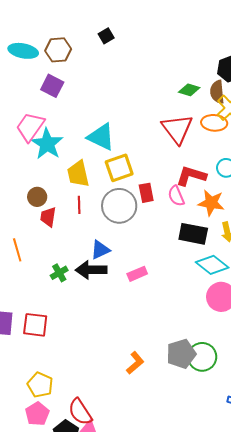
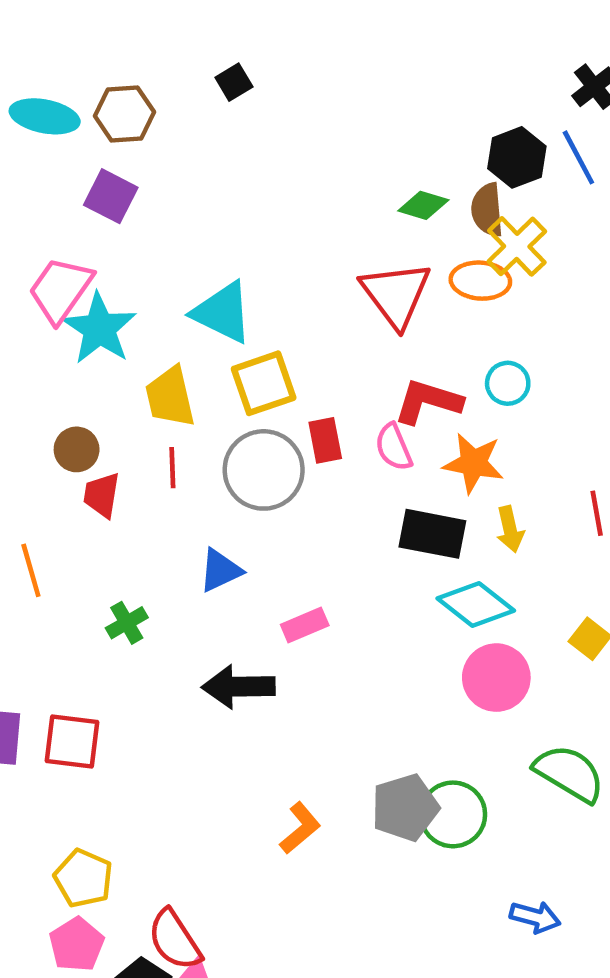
black arrow: (91, 270) -> (239, 687), moved

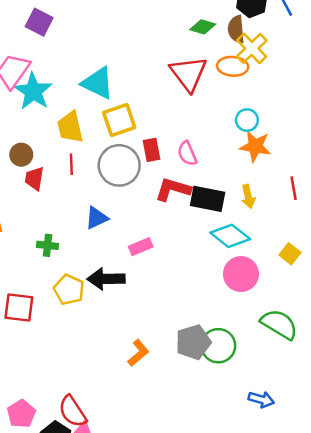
red L-shape: (428, 402) -> (173, 189), moved
orange star: (473, 463) -> (255, 146), moved
green cross: (127, 623) -> (48, 245), turned 36
yellow pentagon: (83, 878) -> (69, 290), moved

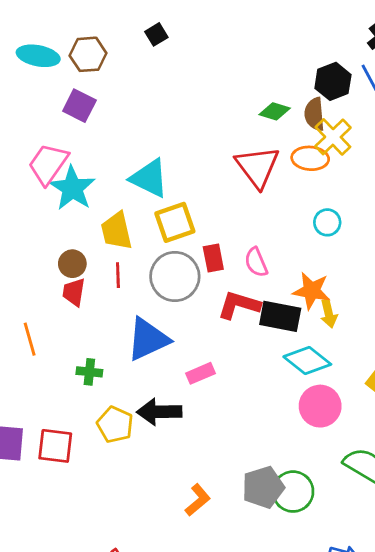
orange star: (255, 146) -> (312, 291), moved
brown circle: (21, 155) -> (72, 264), moved
blue triangle: (96, 218) -> (148, 339), size x1.6

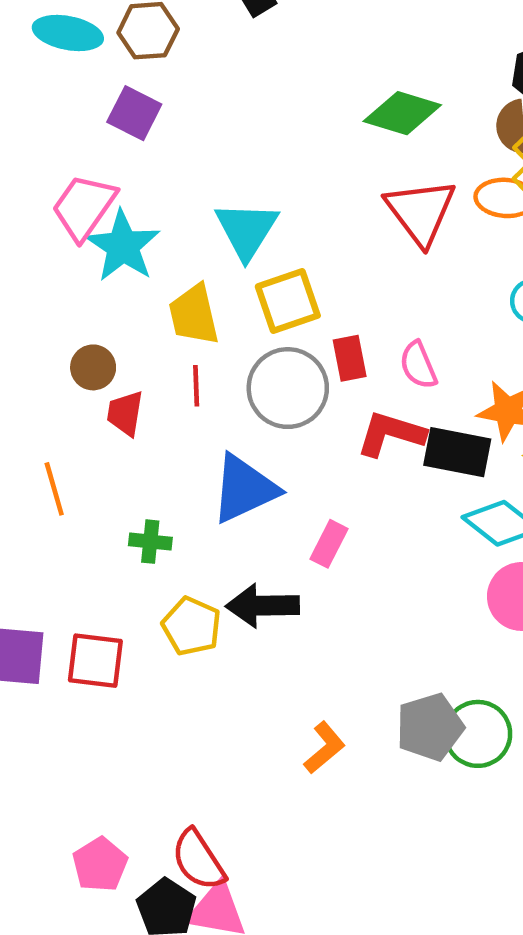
green diamond: (275, 111) -> (402, 113), moved, size x1.5
cyan triangle: (149, 178) -> (247, 230), turned 36
brown circle: (72, 264) -> (93, 367), moved
pink rectangle: (201, 373) -> (329, 544), turned -40

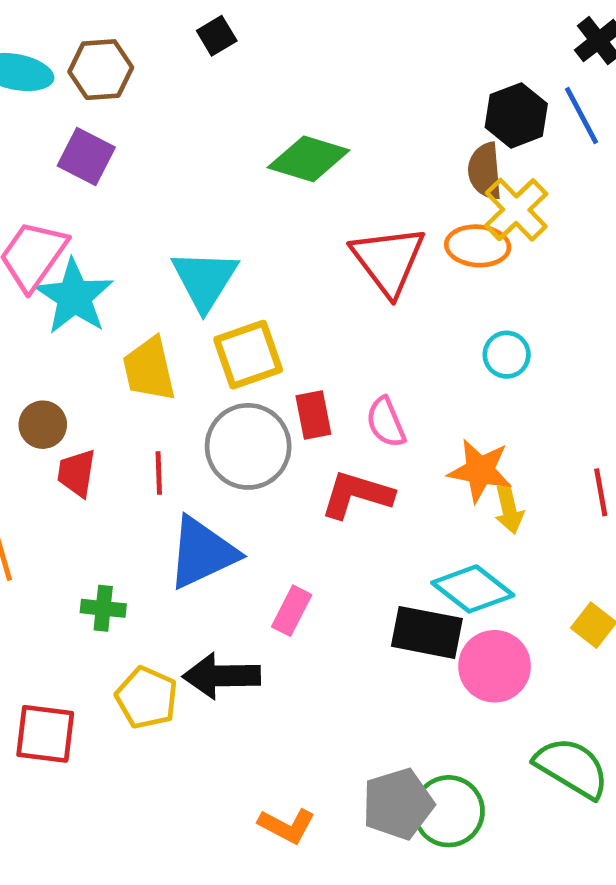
green diamond: (402, 113) -> (309, 159), moved
red line: (196, 386) -> (159, 473), moved
black rectangle: (457, 452) -> (427, 632), moved
orange L-shape: (324, 748) -> (287, 826), turned 68

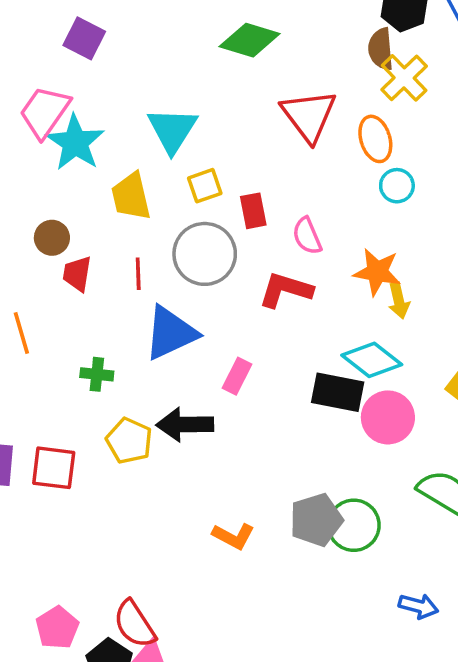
orange ellipse: (478, 246) -> (375, 139), moved, turned 69
yellow square: (248, 355) -> (205, 186), size x0.7
red rectangle: (313, 415) -> (253, 211), moved

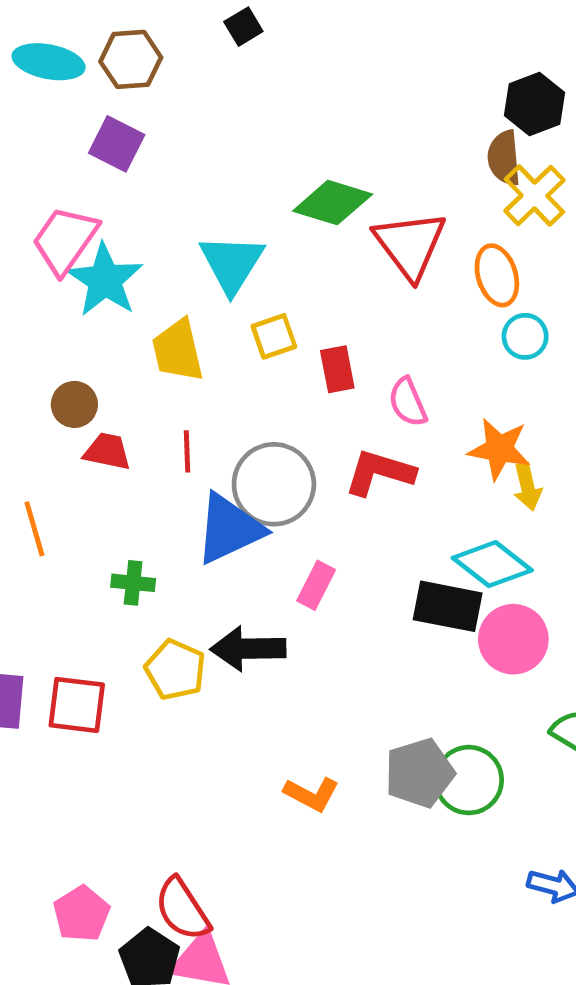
green diamond: (250, 40) -> (333, 203), moved
gray circle: (205, 254) -> (274, 484), moved
red trapezoid: (77, 274) -> (107, 451), turned 93

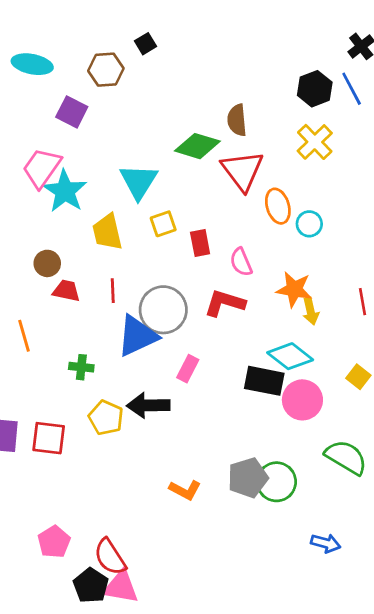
brown hexagon: (131, 59) -> (106, 70), moved
brown semicircle: (504, 158) -> (237, 120), moved
orange ellipse: (497, 275) -> (278, 206), moved
pink pentagon: (81, 914) -> (54, 542), moved

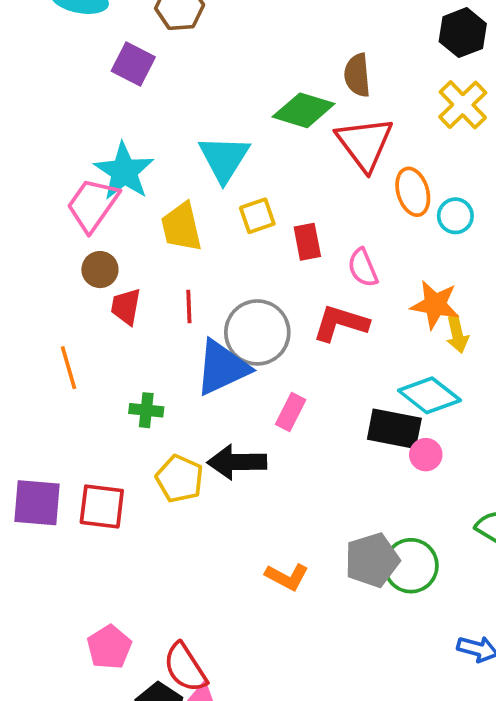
pink trapezoid: (42, 168) -> (93, 205), moved
red trapezoid: (66, 291) -> (126, 307), turned -92
pink circle: (302, 400) -> (426, 455), moved, size x0.6

